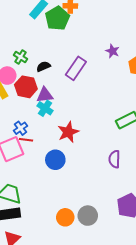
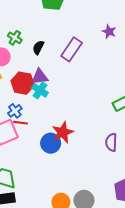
black semicircle: (43, 66) -> (38, 47), turned -40
red hexagon: (26, 87) -> (23, 83), moved
red star: (68, 132) -> (63, 132), moved

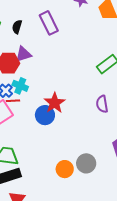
purple rectangle: (72, 49) -> (49, 23), turned -50
cyan cross: (40, 90) -> (20, 86), moved

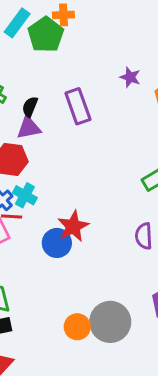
purple triangle: (23, 54) -> (29, 128), moved
gray circle: (86, 163) -> (110, 322), size x1.4

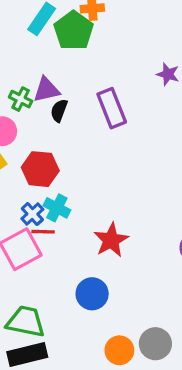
purple triangle: (29, 128) -> (47, 90), moved
blue circle: (57, 243) -> (92, 294), moved
gray circle: (110, 322) -> (155, 344), size x0.7

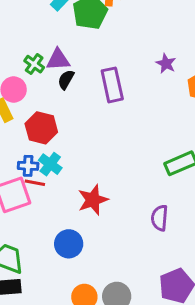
blue cross: (32, 214) -> (28, 166), turned 36

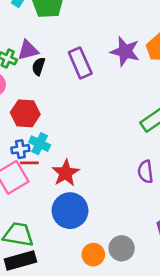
purple star: (166, 63) -> (125, 51), moved, size x1.6
red star: (93, 200) -> (66, 173), moved
blue circle: (69, 244) -> (70, 211), size x1.4

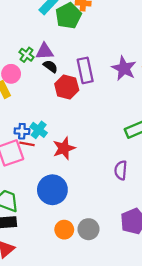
black semicircle: (38, 66) -> (50, 66), turned 96
red hexagon: (25, 113) -> (67, 87), moved
red star: (66, 173) -> (64, 148), moved

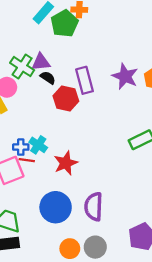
green cross: (27, 55) -> (22, 67), size x1.5
purple semicircle: (121, 170) -> (94, 207), moved, size x1.4

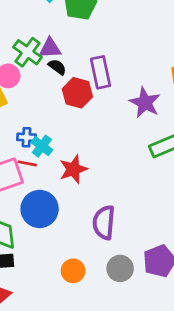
purple star: (125, 76) -> (145, 103), moved
blue cross: (21, 147) -> (27, 137), moved
blue circle: (56, 207) -> (40, 209), moved
gray circle: (95, 247) -> (120, 268), moved

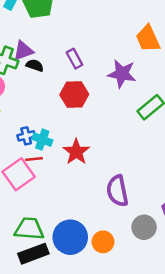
purple rectangle: (101, 72) -> (75, 59), size x0.7
red hexagon: (77, 93) -> (74, 95), moved
blue circle: (40, 209) -> (70, 237), moved

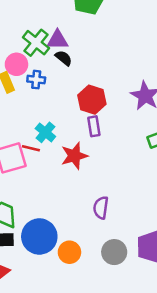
purple rectangle: (75, 59) -> (94, 126), moved
blue cross: (26, 136) -> (36, 80), moved
purple semicircle: (117, 191) -> (101, 208), size x0.7

